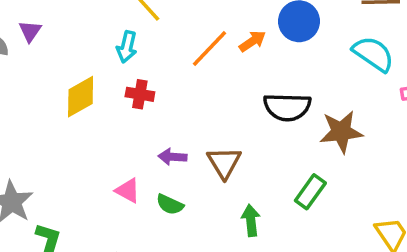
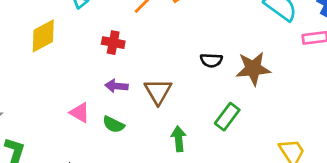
red cross: (140, 94) -> (113, 43), moved
black semicircle: (287, 107) -> (211, 60), moved, size x0.6

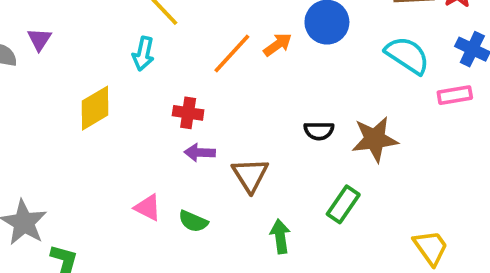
purple arrow: (116, 86) -> (200, 153), moved

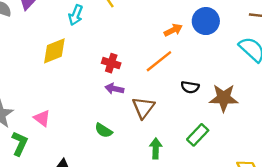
orange line: (232, 53) -> (159, 61), moved
cyan arrow: (143, 54) -> (76, 15), moved
pink triangle: (148, 208) -> (42, 118), moved

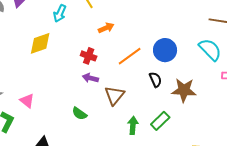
blue circle: (206, 21) -> (165, 50), moved
orange arrow: (173, 30) -> (106, 28), moved
black semicircle: (190, 87) -> (155, 80), turned -126
green arrow: (156, 148) -> (133, 125), moved

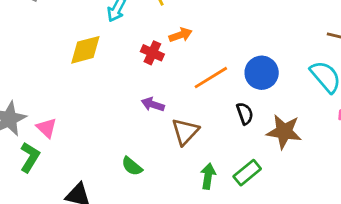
red cross: (89, 56) -> (152, 53), moved
pink triangle: (27, 101) -> (47, 128), moved
green semicircle: (79, 114) -> (132, 166), moved

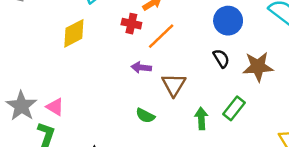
orange line: (211, 78) -> (161, 36), moved
green semicircle: (132, 166) -> (145, 116), moved

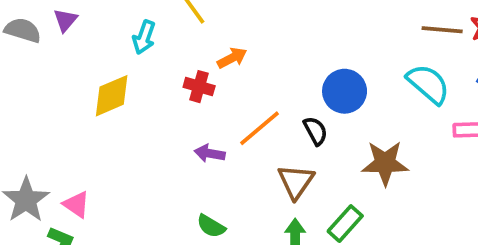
orange line: (161, 36) -> (259, 128), moved
black semicircle: (221, 58) -> (315, 131), moved
brown triangle: (174, 85) -> (296, 182), moved

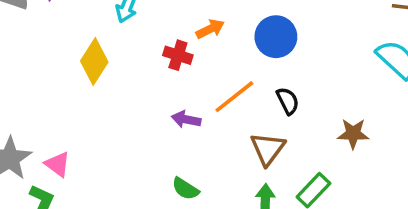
blue circle: (345, 91) -> (276, 37), moved
yellow diamond: (112, 96) -> (94, 61), turned -36
brown star: (385, 163) -> (353, 134), size x0.7

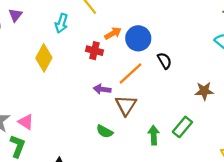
blue circle: (276, 37) -> (138, 38), moved
black semicircle: (288, 101) -> (165, 61), moved
brown triangle: (268, 149) -> (126, 105), moved

